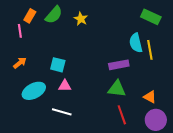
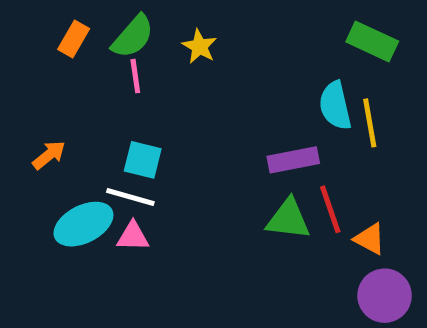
pink line: (20, 31) -> (135, 76), moved
pink triangle: (65, 86) -> (133, 236), moved
white line: (62, 112) -> (130, 197), moved
red line: (122, 115) -> (330, 209), moved

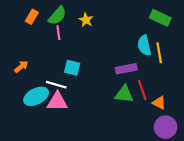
cyan square: (143, 160) -> (72, 68), moved
pink triangle: (133, 236) -> (57, 102), size x1.5

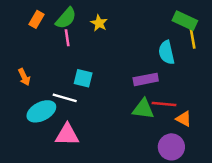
yellow line: (159, 53) -> (192, 37), moved
orange arrow: (21, 67) -> (24, 77), turned 104
red line: (142, 90) -> (164, 104), turned -66
pink triangle: (57, 102) -> (67, 135), moved
purple circle: (166, 127) -> (171, 147), moved

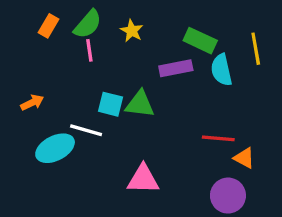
green rectangle: (185, 21) -> (200, 41), moved
orange arrow: (24, 77) -> (32, 103), turned -91
purple rectangle: (146, 79) -> (176, 68), moved
green triangle: (143, 109) -> (140, 104), moved
pink triangle: (67, 135) -> (143, 179), moved

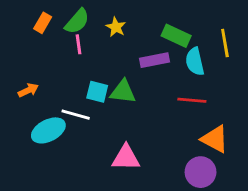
red line: (218, 138) -> (192, 100), moved
orange triangle: (244, 158) -> (215, 139), size x1.5

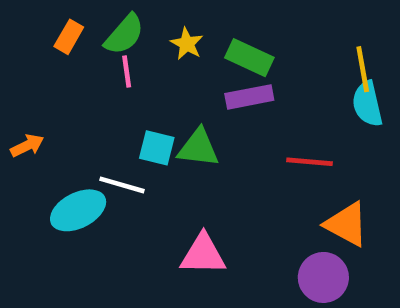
green rectangle: (176, 36) -> (249, 58), moved
cyan semicircle: (195, 62) -> (367, 104), moved
orange arrow: (28, 90) -> (27, 146), moved

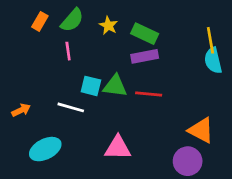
pink line: (127, 71) -> (68, 51), moved
orange arrow: (27, 146) -> (21, 110), moved
red line: (309, 162) -> (149, 94), moved
cyan ellipse: (78, 210) -> (45, 149), moved

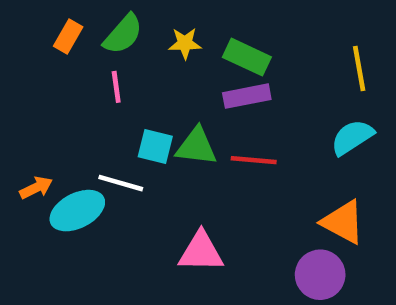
yellow star: (108, 26) -> (185, 43), turned -30
cyan semicircle: (213, 60) -> (352, 137), moved, turned 70
cyan ellipse: (45, 149) -> (77, 211), moved

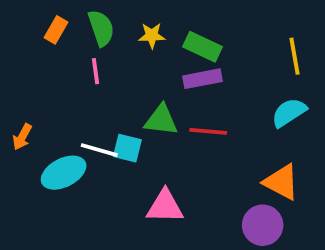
green semicircle: (123, 34) -> (101, 28), turned -60
cyan square: (155, 146) -> (127, 148), moved
orange arrow: (36, 188) -> (22, 137), moved, turned 144

